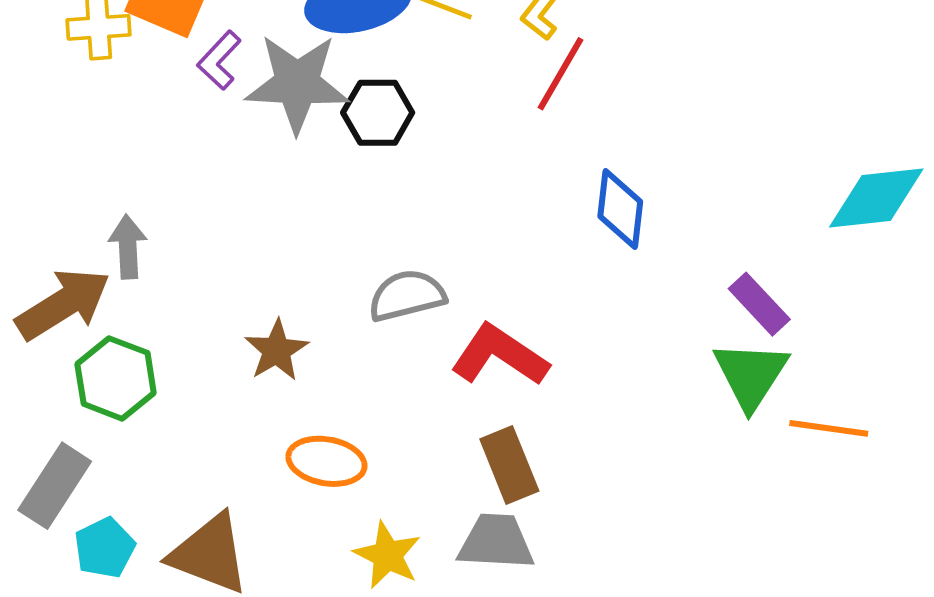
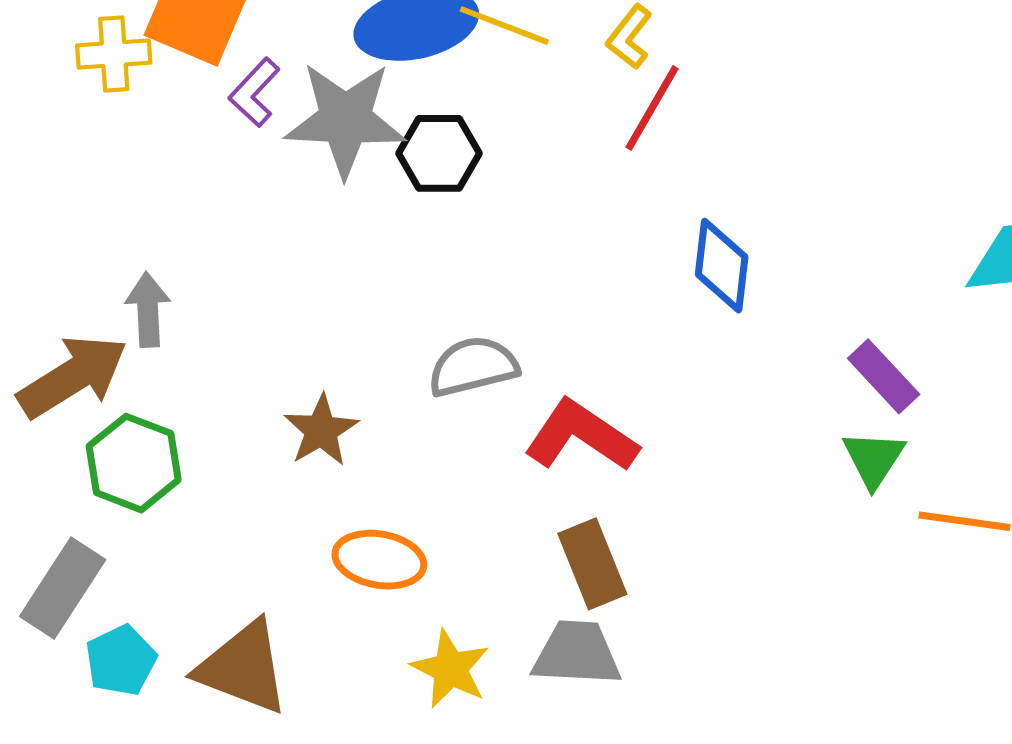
green triangle: (751, 375) -> (874, 459), size x0.7

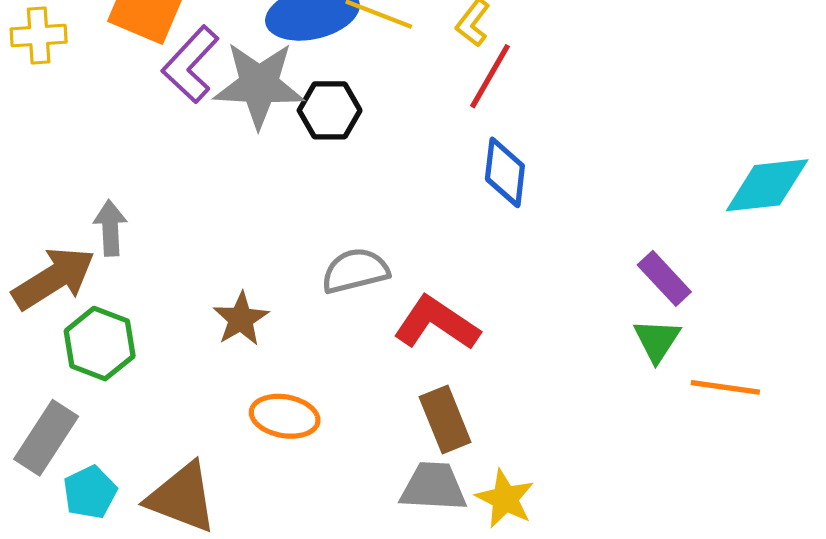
yellow cross: (114, 54) -> (39, 36), moved
purple L-shape: (254, 92) -> (191, 64), size x1.5
blue diamond: (722, 266) -> (505, 172), moved
yellow star: (450, 669) -> (505, 499), moved

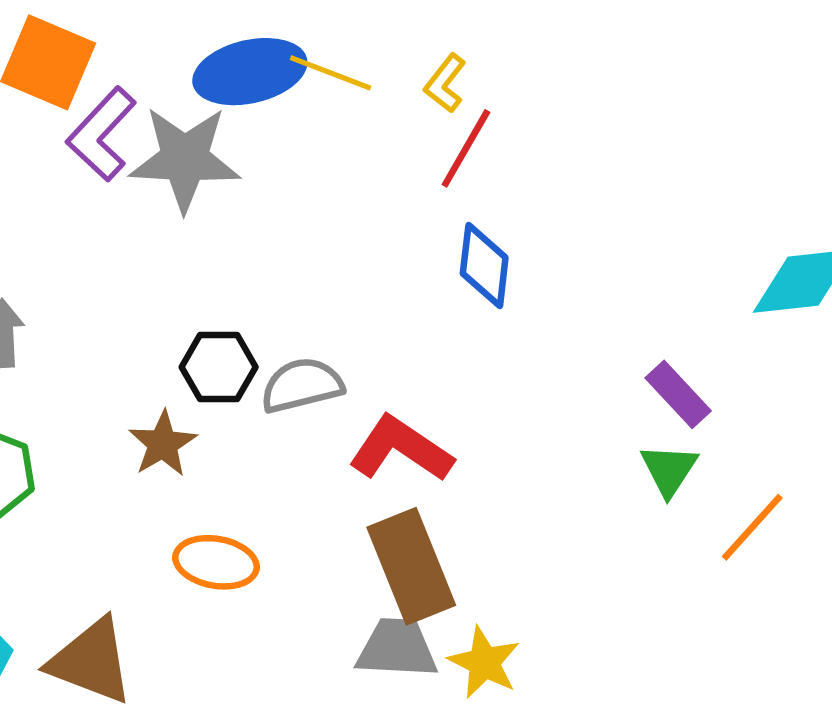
black hexagon: (330, 110) -> (219, 367), moved
orange line: (725, 387) -> (752, 527), turned -56
brown rectangle: (445, 419) -> (411, 566), size x1.4

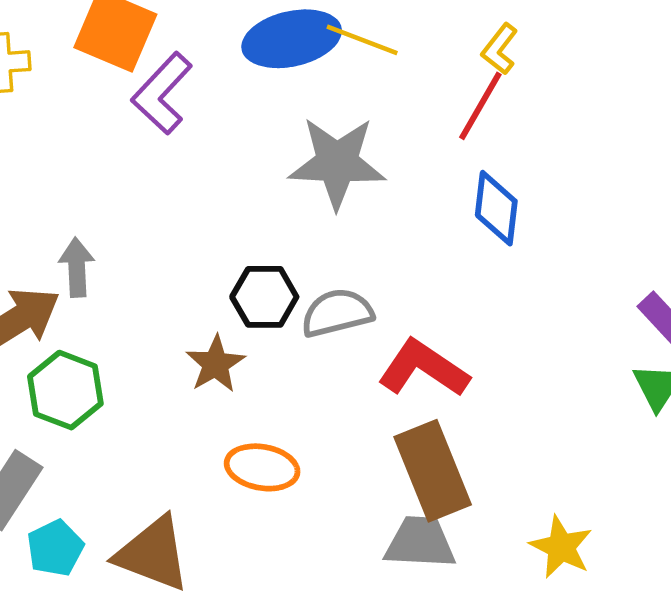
yellow L-shape: (445, 83) -> (500, 49), moved
gray star: (185, 159) -> (337, 163), moved
yellow star: (484, 663) -> (561, 547), moved

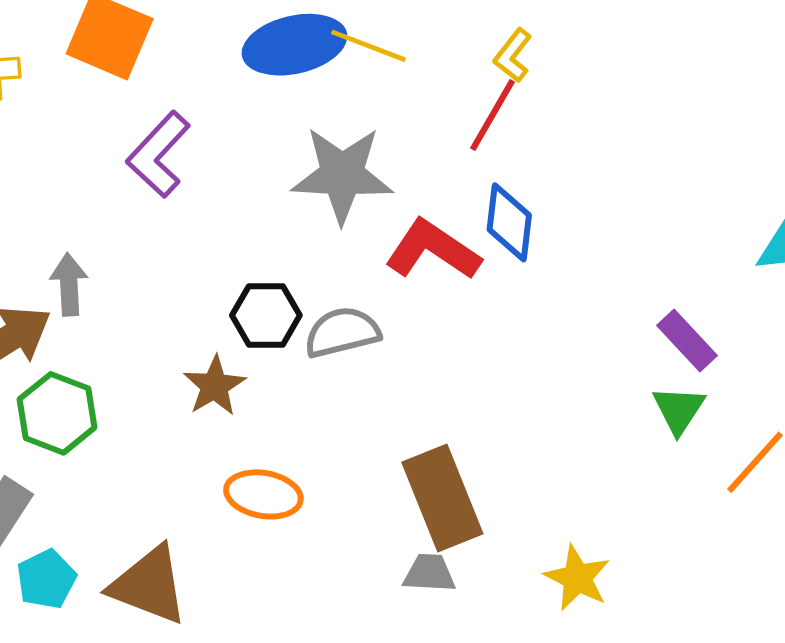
purple L-shape: (162, 93) -> (158, 154), moved
red L-shape: (424, 368) -> (433, 250), moved
gray trapezoid: (420, 542) -> (429, 573), size x0.7

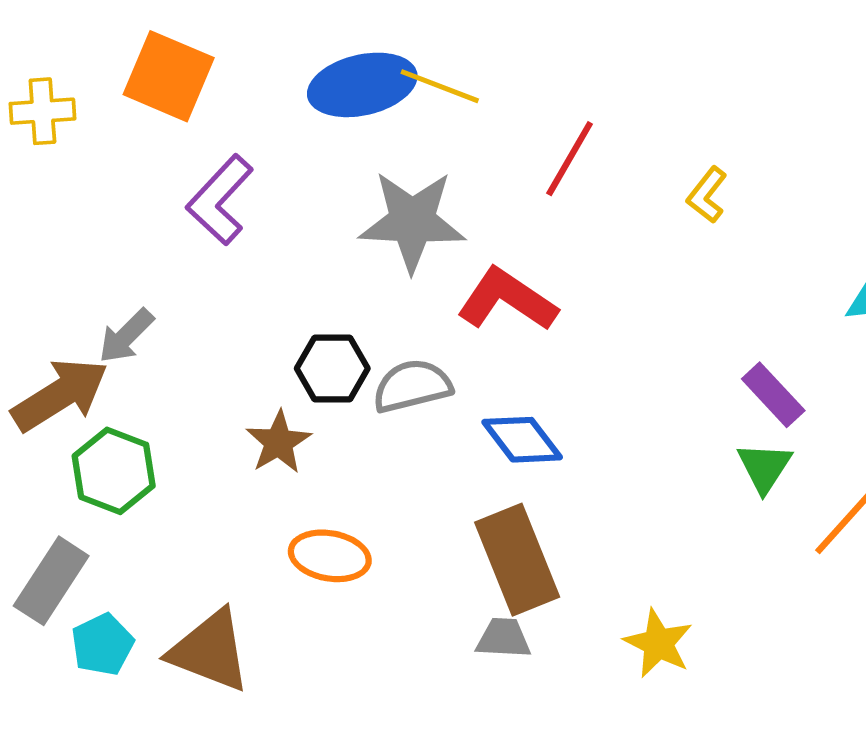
yellow L-shape: (513, 55) -> (707, 195), moved
blue diamond: (509, 222) -> (522, 440), moved, turned -44
gray arrow: (69, 284) -> (126, 336), turned -132

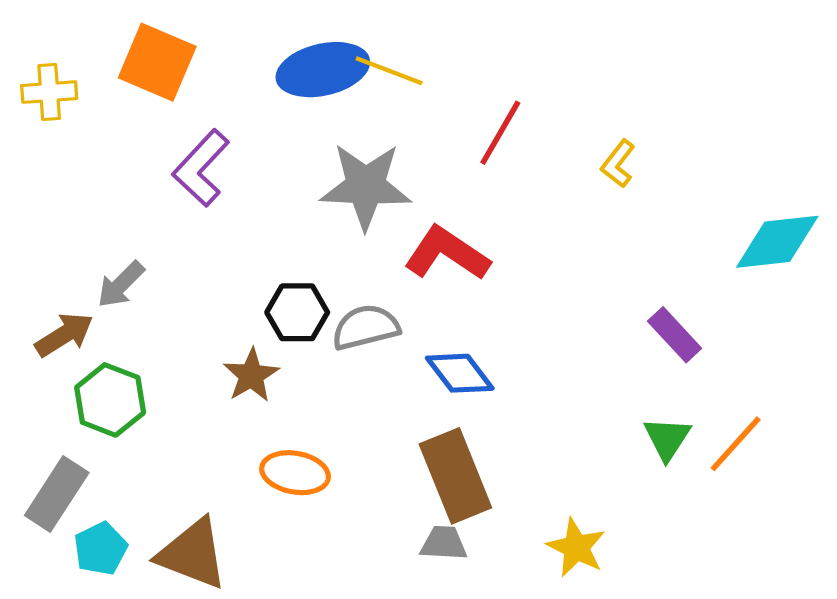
brown arrow: (60, 395) -> (64, 335), size x0.7
green triangle: (764, 467) -> (667, 438), moved

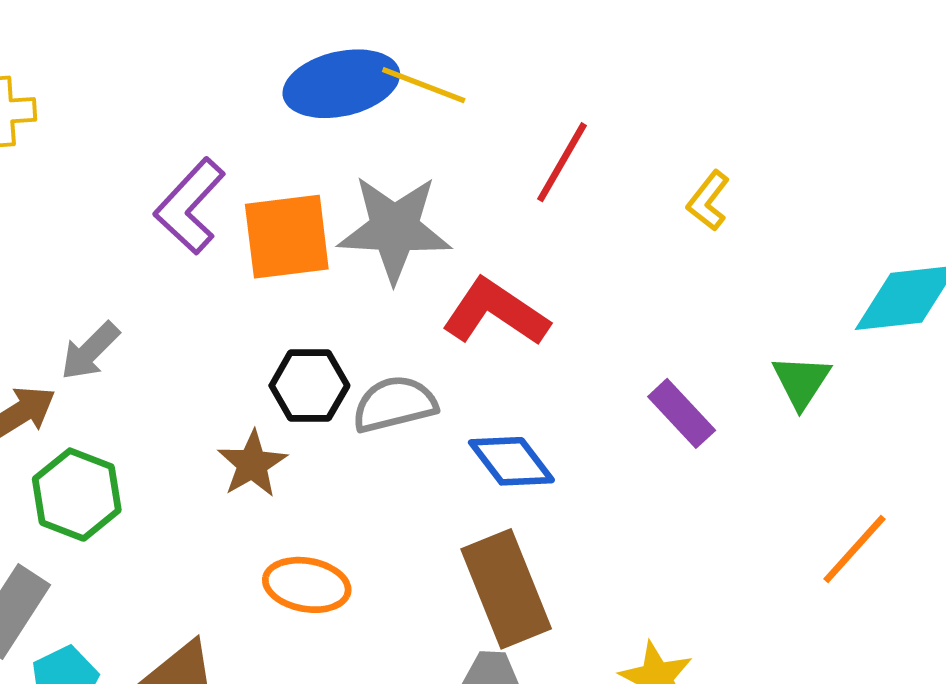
orange square: (157, 62) -> (287, 237), moved, turned -30
purple rectangle: (675, 335) -> (682, 413), moved
green triangle: (667, 438) -> (801, 382), moved

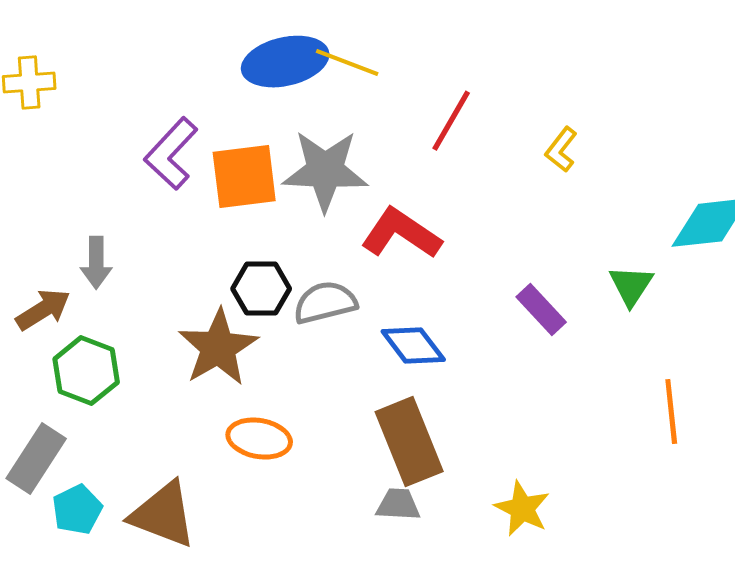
gray arrow: (90, 351) -> (96, 263), turned -45
brown star: (252, 464) -> (218, 348), size x1.5
orange line: (854, 549) -> (671, 412), turned -48

